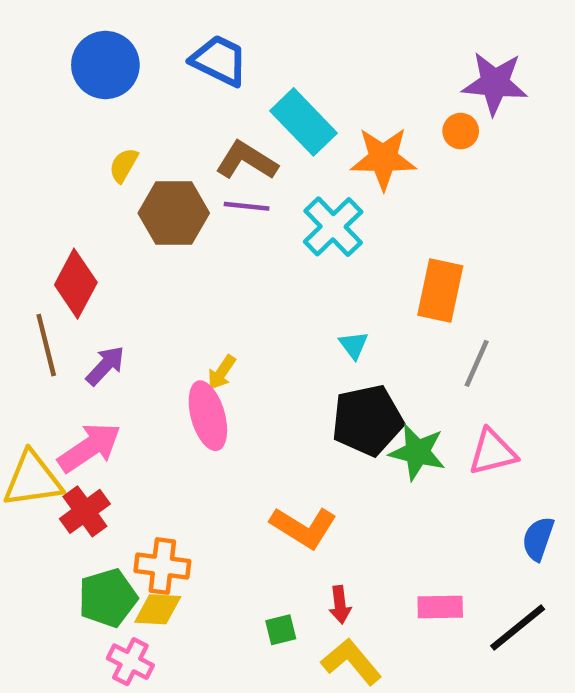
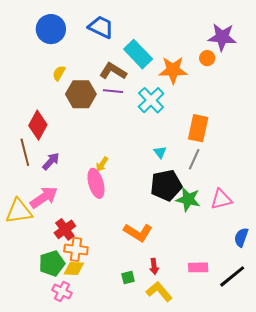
gray line: (477, 363) -> (194, 159), moved
red cross: (85, 511) -> (65, 229), moved

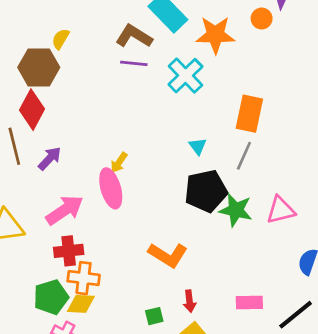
brown hexagon: (81, 94) -> (39, 67), moved
pink arrow: (44, 197) -> (65, 210), moved
red cross: (65, 229) -> (69, 251), turned 30

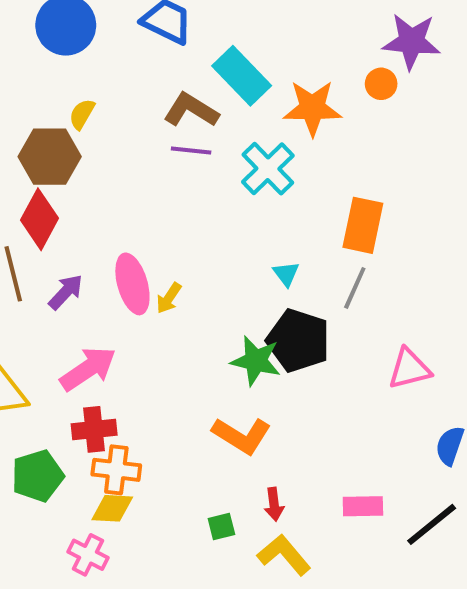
pink ellipse: (111, 188) -> (132, 284), moved
black pentagon: (206, 191) -> (298, 341), turned 30
green star: (236, 210) -> (256, 361), moved
green pentagon: (51, 297) -> (37, 476), moved

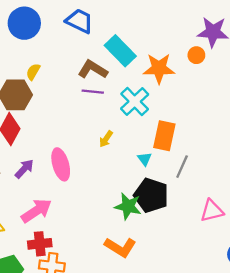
orange rectangle: (363, 225) -> (164, 136), moved
yellow arrow: (169, 298) -> (106, 139), moved

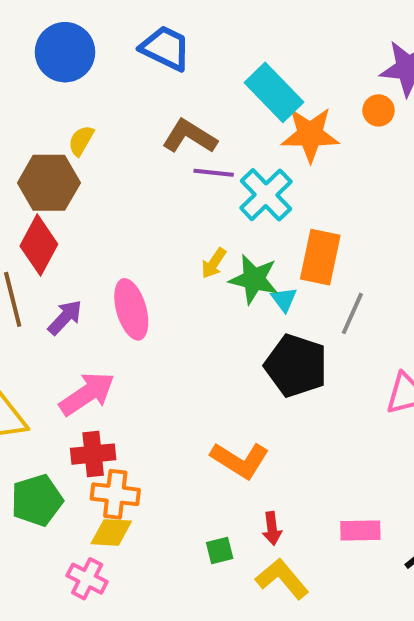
cyan rectangle: (120, 51) -> (274, 92), moved
purple line: (93, 92) -> (214, 173), moved
green star: (128, 206) -> (254, 279), moved

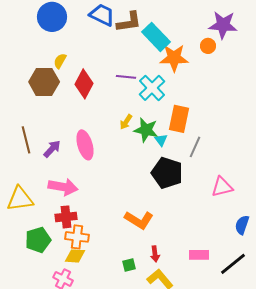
brown L-shape: (190, 137) -> (129, 22), moved, turned 140
red diamond: (39, 245) -> (84, 84), moved
pink arrow: (87, 394) -> (63, 187), turned 44

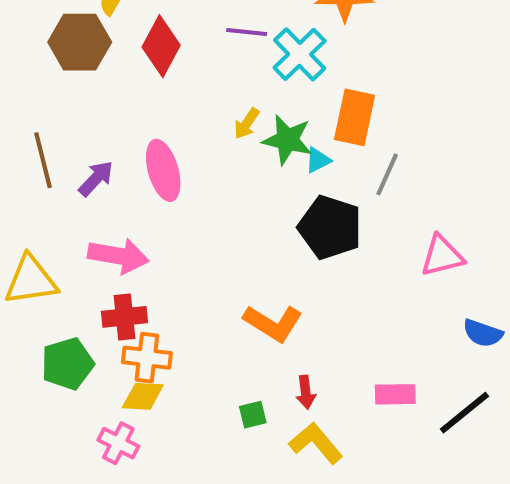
cyan triangle: (161, 140) -> (318, 160), turned 40
blue semicircle: (242, 225) -> (483, 333), turned -90

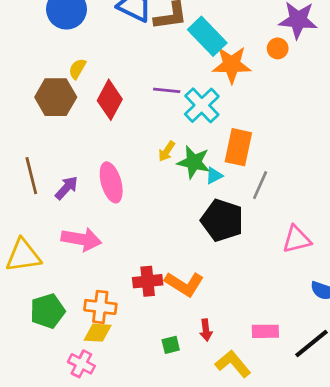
red cross: (124, 317) -> (148, 281), moved
yellow L-shape: (316, 443) -> (233, 364), moved

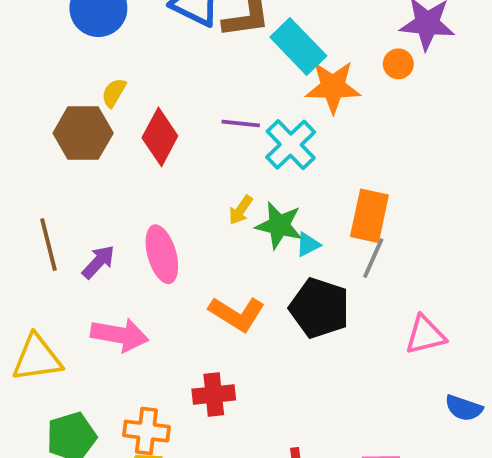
orange rectangle: (238, 147) -> (369, 216), moved
orange L-shape: (184, 284) -> (237, 314), moved

